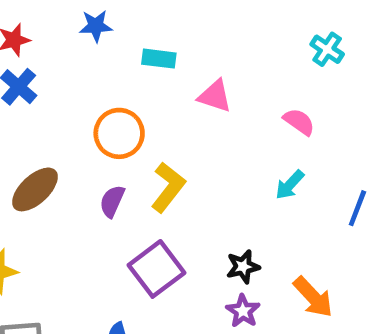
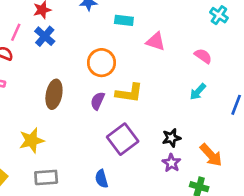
yellow L-shape: (168, 187) -> (129, 93), turned 60
brown ellipse: (35, 189) -> (54, 94), turned -36

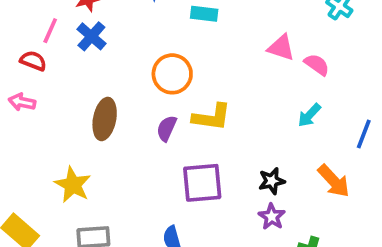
pink triangle: (156, 42) -> (281, 48), moved
purple square: (123, 139) -> (202, 183), turned 32
yellow star: (32, 140) -> (73, 185), turned -30
orange arrow: (211, 155) -> (334, 181), moved

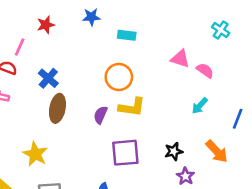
blue cross: (91, 36) -> (48, 78), moved
orange circle: (172, 74) -> (119, 77), moved
purple star: (272, 217) -> (185, 176), moved

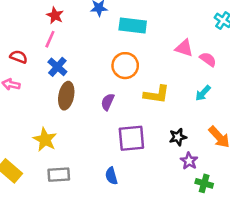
red star: (46, 25) -> (55, 15), turned -30
cyan rectangle: (127, 35) -> (133, 25), size x1.5
pink line: (20, 47) -> (50, 39), moved
yellow L-shape: (132, 107) -> (157, 94), moved

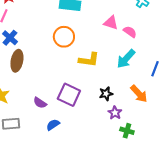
cyan arrow: (203, 93) -> (126, 59), size x1.5
purple semicircle: (108, 102) -> (40, 103), moved, turned -80
purple square: (131, 138) -> (69, 95), turned 30
blue semicircle: (111, 176) -> (53, 125), turned 72

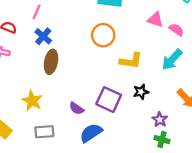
black star: (106, 94) -> (141, 92), moved
blue semicircle: (53, 125) -> (91, 133), size x1.5
green cross: (127, 131) -> (162, 140), moved

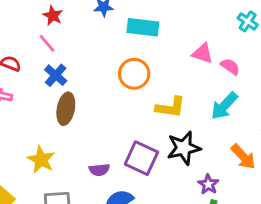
pink line: (37, 12) -> (47, 43), turned -64
black star: (141, 92) -> (184, 148), size x1.6
purple semicircle: (77, 108) -> (99, 170), turned -40

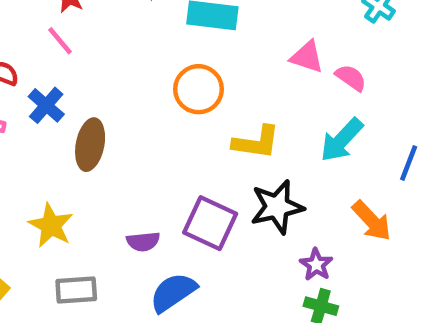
blue cross: (56, 75) -> (46, 105), moved

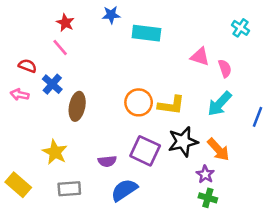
pink semicircle: (351, 78) -> (225, 68), turned 36
orange circle: (199, 89) -> (139, 102), moved
orange arrow: (372, 221) -> (218, 149), moved

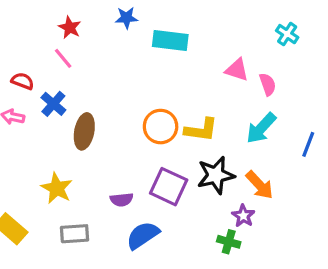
green cross: (208, 198) -> (229, 242), moved

